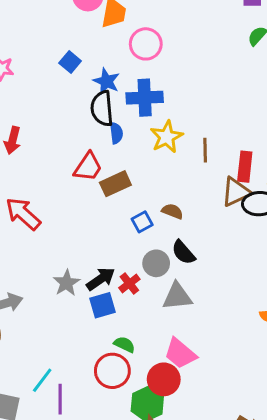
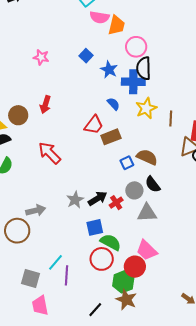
black semicircle: (102, 108) -> (144, 68), moved
blue semicircle: (116, 133) -> (113, 104), turned -40
brown semicircle: (172, 211) -> (147, 157), size x1.5
blue square: (102, 305) -> (95, 227), moved
green semicircle: (124, 344) -> (111, 242), size x1.5

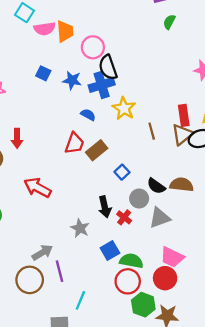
brown line: (171, 118) -> (152, 131), moved
brown semicircle: (147, 157) -> (182, 185), moved
black arrow: (98, 198) -> (105, 207), moved, turned 126
purple line: (66, 275) -> (60, 271), moved
green hexagon: (123, 282) -> (143, 305), moved

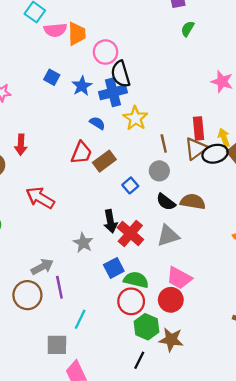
blue star: (72, 80) -> (82, 86), turned 30
gray circle: (139, 199) -> (159, 171), moved
red cross: (124, 217) -> (130, 233), size x1.6

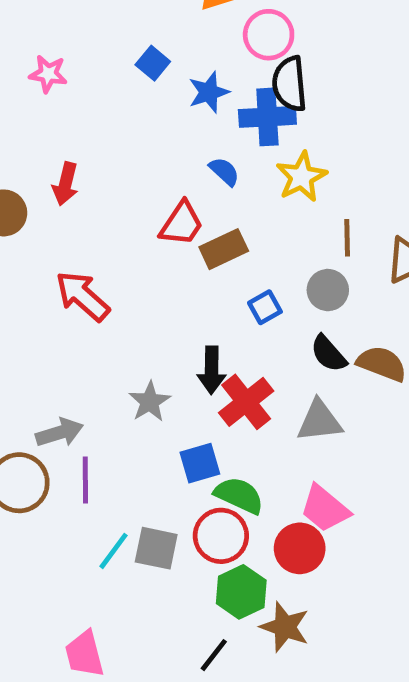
gray square: (57, 345) -> (156, 548), moved

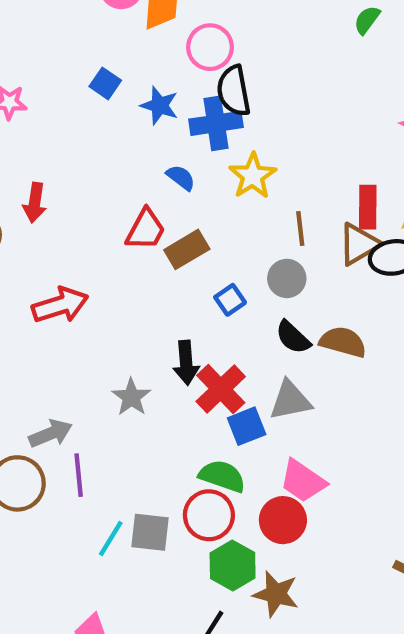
blue star: (209, 92) -> (160, 106), turned -30
red arrow: (82, 296) -> (60, 305), turned 126
blue square: (200, 463) -> (247, 426), moved

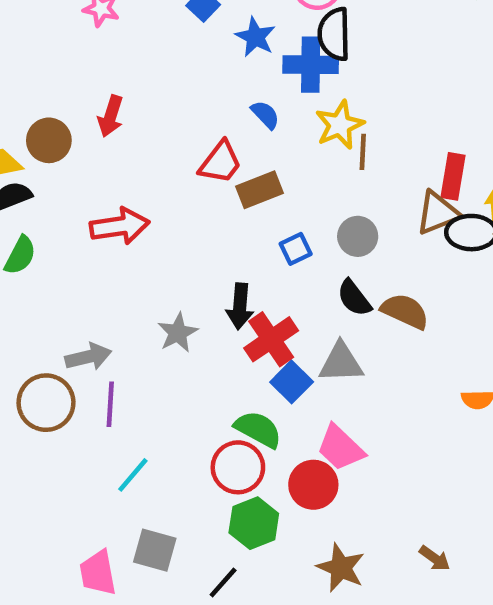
brown line: (300, 228) -> (363, 152), moved
blue square: (247, 426) -> (292, 382), turned -33
gray square: (150, 532) -> (155, 550), moved
brown star: (276, 594) -> (341, 568), moved

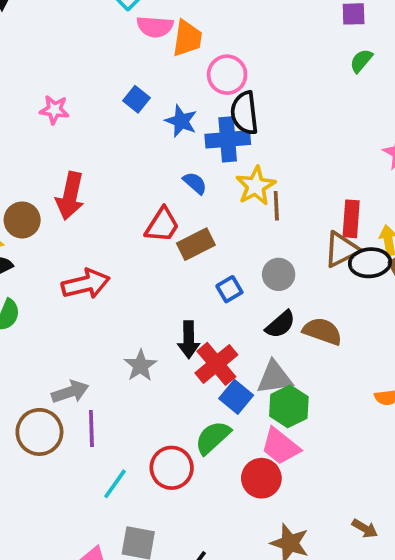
red arrow: (111, 116) -> (70, 196), size x1.4
black semicircle: (354, 298) -> (280, 324), turned -88
green semicircle: (258, 429) -> (213, 438), turned -66
red circle: (238, 467) -> (172, 468), moved
green hexagon: (254, 523) -> (289, 406), moved

